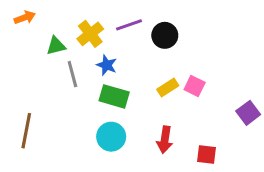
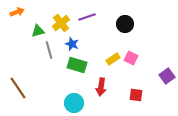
black circle: (165, 35) -> (125, 24), moved
brown line: (26, 131) -> (18, 88), turned -45
cyan circle: (111, 137) -> (74, 103), moved
red arrow: (165, 140) -> (101, 87), moved
red square: (206, 155) -> (136, 95), moved

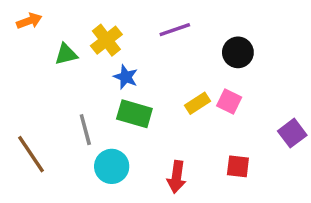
purple line: (87, 17) -> (175, 30), moved
black circle: (125, 24) -> (238, 52), moved
gray line: (49, 50) -> (85, 130), moved
red arrow: (101, 87) -> (177, 177), moved
cyan circle: (74, 103) -> (112, 166), moved

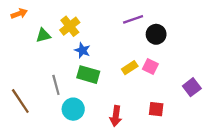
purple line: (175, 30) -> (133, 19), moved

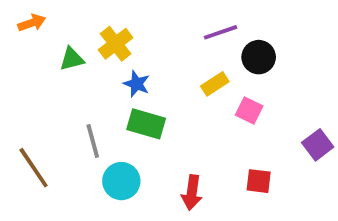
yellow rectangle: (130, 68) -> (215, 84), moved

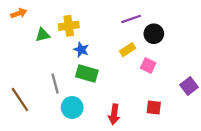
yellow cross: (116, 44) -> (69, 26), turned 30

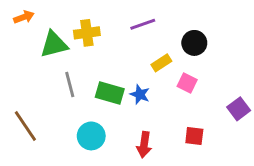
purple line: (131, 19) -> (143, 24), moved
green triangle: (43, 35) -> (54, 44), size x1.5
blue star: (81, 50) -> (140, 94), moved
gray line: (55, 84) -> (70, 84), moved

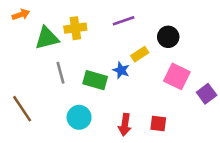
pink square: (187, 83) -> (177, 76), moved, size x1.5
blue star: (140, 94) -> (121, 70), moved
red square: (194, 136) -> (158, 123), moved

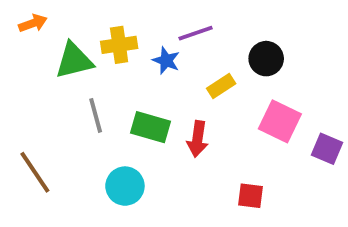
blue star: (121, 70) -> (166, 61), moved
purple square: (207, 94) -> (327, 149), turned -30
red arrow: (125, 125) -> (198, 139), moved

